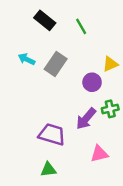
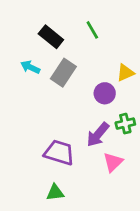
black rectangle: (45, 20) -> (51, 37), moved
pink triangle: (99, 154) -> (113, 162), moved, turned -30

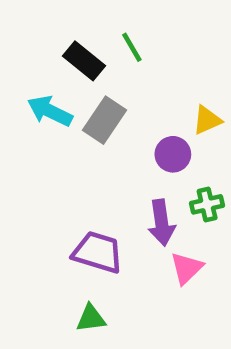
green line: (92, 30) -> (132, 47), moved
cyan arrow: (30, 67) -> (50, 111), size x1.4
purple arrow: (98, 135) -> (161, 223), turned -48

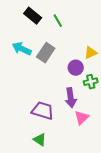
black rectangle: (84, 61) -> (33, 16), moved
green cross: (207, 204) -> (91, 82), moved
green triangle: (91, 318) -> (40, 140), turned 40

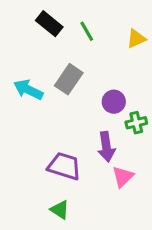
cyan arrow: (22, 49) -> (28, 90), moved
yellow triangle: (91, 53) -> (136, 39), moved

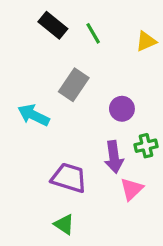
cyan arrow: (28, 90) -> (34, 115), moved
green cross: (136, 123) -> (146, 146), moved

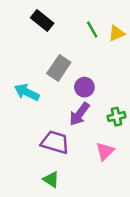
green line: (93, 33) -> (92, 29), moved
purple circle: (122, 109) -> (84, 87), moved
purple arrow: (114, 157) -> (79, 114), moved, turned 45

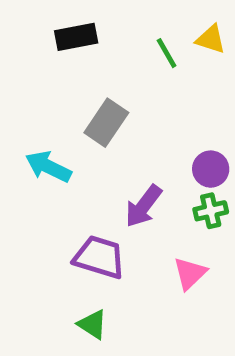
black rectangle: (42, 21) -> (76, 37), turned -50
yellow triangle: (116, 33) -> (211, 39), moved, turned 42
purple circle: (84, 87) -> (211, 169), moved

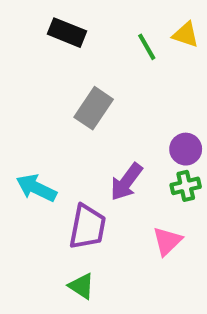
black rectangle: (76, 37) -> (67, 33), turned 33
cyan arrow: (48, 167) -> (36, 188), moved
purple trapezoid: (99, 257) -> (88, 227), turned 84

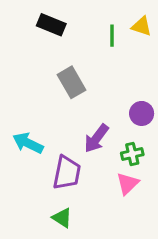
green line: (147, 47) -> (112, 36), turned 30
gray rectangle: (94, 108) -> (71, 82), turned -64
green cross: (186, 186) -> (132, 154), moved

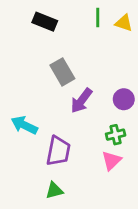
green line: (112, 36) -> (98, 17), moved
purple arrow: (96, 138) -> (82, 101), moved
green triangle: (62, 218) -> (54, 191), turned -48

